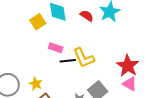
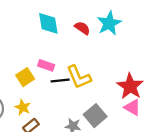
yellow square: (38, 22) -> (25, 77), moved

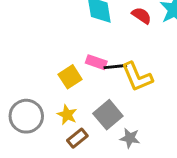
black line: (60, 81) -> (115, 67), moved
gray square: (95, 116) -> (108, 115), moved

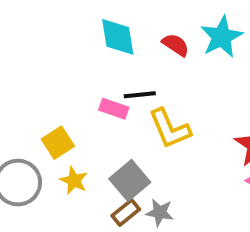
black line: (115, 67) -> (140, 95), moved
yellow square: (70, 77) -> (58, 143), moved
brown rectangle: (77, 138) -> (126, 212), moved

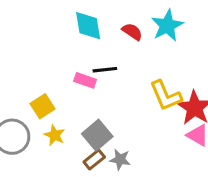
yellow L-shape: (170, 129) -> (166, 96), moved

